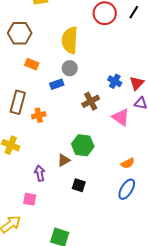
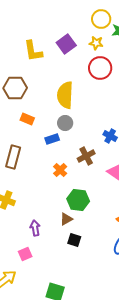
orange cross: (39, 115) -> (60, 170), moved, turned -32
brown triangle: (64, 160) -> (66, 219), moved
pink square: (30, 199) -> (25, 254), turned -32

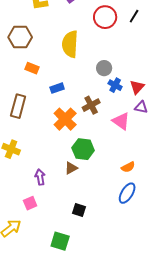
gray circle: (65, 123) -> (104, 68), moved
orange cross: (60, 170) -> (65, 119), size x1.6
black square: (74, 240) -> (79, 210), moved

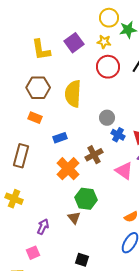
brown hexagon: (20, 37) -> (38, 88), moved
brown triangle: (71, 168) -> (74, 218), turned -40
purple arrow: (40, 177) -> (43, 227), turned 35

